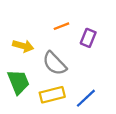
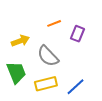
yellow arrow: (23, 46) -> (20, 41), turned -36

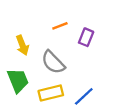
yellow arrow: (20, 41) -> (22, 45), turned 90

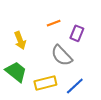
gray semicircle: (53, 62) -> (62, 56), moved
green trapezoid: (18, 80) -> (16, 72), turned -30

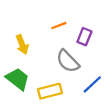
blue line: (75, 86) -> (92, 84), moved

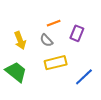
gray semicircle: (68, 61) -> (46, 40), moved, size x0.6
yellow rectangle: (50, 91) -> (56, 63), moved

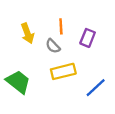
orange line: (54, 23) -> (61, 26), turned -72
yellow arrow: (20, 40) -> (27, 33), moved

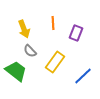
gray semicircle: (53, 46) -> (30, 51), moved
yellow rectangle: (63, 71) -> (55, 62), turned -40

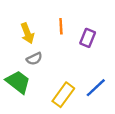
gray semicircle: (30, 51) -> (34, 59), turned -72
yellow rectangle: (55, 62) -> (63, 95), moved

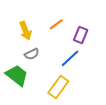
orange line: (61, 26) -> (56, 24), turned 56
blue line: (96, 88) -> (70, 58), moved

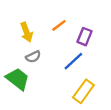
yellow rectangle: (58, 87) -> (83, 91), moved

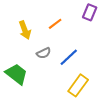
purple rectangle: (85, 37) -> (90, 12), moved
gray semicircle: (33, 57) -> (44, 53), moved

